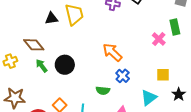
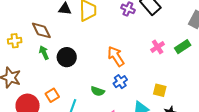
green rectangle: (175, 27) -> (183, 47), turned 56
pink cross: (159, 39) -> (158, 47), moved

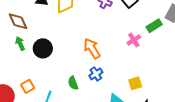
green rectangle: (183, 47) -> (154, 26), moved
yellow square: (160, 90) -> (135, 83), turned -32
green semicircle: (98, 91) -> (73, 83), turned 48

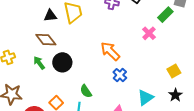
brown diamond: (18, 21) -> (46, 40), moved
green semicircle: (73, 83) -> (86, 91), moved
yellow square: (135, 83) -> (174, 71), moved

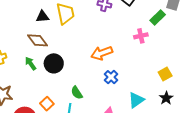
pink cross: (149, 33) -> (141, 36), turned 32
orange arrow: (110, 51) -> (102, 53), turned -65

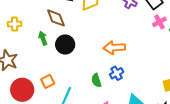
pink cross: (141, 36) -> (159, 22), moved, turned -32
green semicircle: (77, 93) -> (96, 80), moved

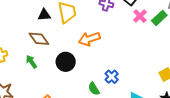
black circle: (65, 44) -> (66, 62), moved
orange arrow: (114, 48) -> (89, 39), moved

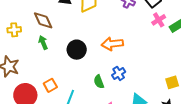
brown diamond: (39, 39) -> (43, 20), moved
orange arrow: (89, 39) -> (112, 44), moved

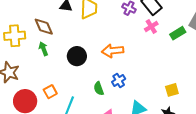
pink cross: (159, 20) -> (151, 27), moved
yellow cross: (14, 30) -> (15, 36), size x1.5

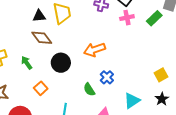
brown diamond: (44, 27) -> (42, 38), moved
pink cross: (151, 27) -> (127, 18), turned 32
orange square: (50, 92) -> (41, 88), moved

